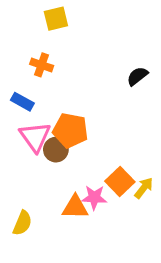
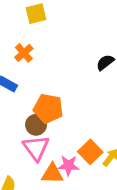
orange cross: (42, 65) -> (24, 53), turned 30
pink triangle: (35, 137) -> (36, 148), moved

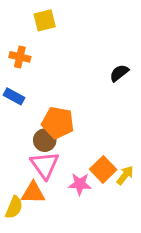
orange cross: (24, 53) -> (20, 57), moved, turned -36
orange triangle: (52, 174) -> (33, 193), moved

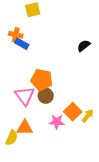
blue rectangle: (14, 96) -> (22, 44), moved
brown circle: (45, 140) -> (46, 96), moved
pink triangle: (45, 165) -> (25, 96), moved

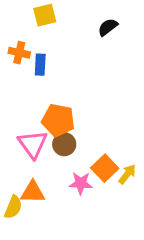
blue rectangle: (22, 44) -> (40, 65), moved, turned 64
black semicircle: (84, 46) -> (108, 27), moved

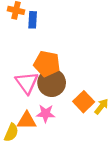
brown circle: (64, 144) -> (52, 83), size x1.5
pink star: (81, 183) -> (46, 114), moved

